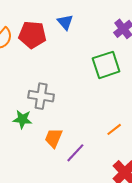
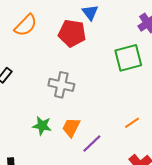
red pentagon: (32, 35) -> (72, 33), moved
green star: (22, 119) -> (42, 126), moved

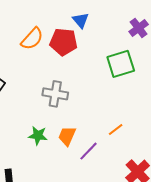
orange semicircle: (26, 25) -> (32, 39), moved
orange line: (132, 123) -> (116, 130), moved

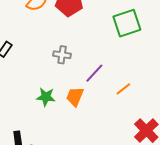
gray cross: (55, 94) -> (62, 55), size x0.7
purple line: (89, 151) -> (94, 73), moved

